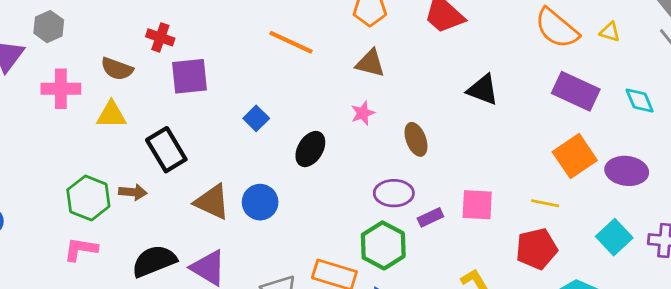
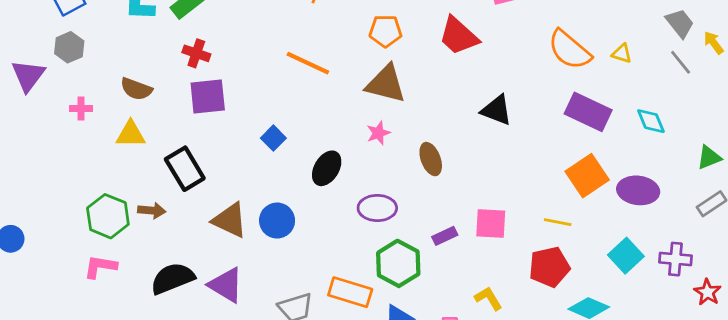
red cross: (160, 37) -> (196, 53), moved
brown triangle: (370, 63) -> (386, 84), size x1.4
pink cross: (61, 89) -> (81, 109), size x0.6
purple ellipse: (394, 193) -> (377, 208), moved

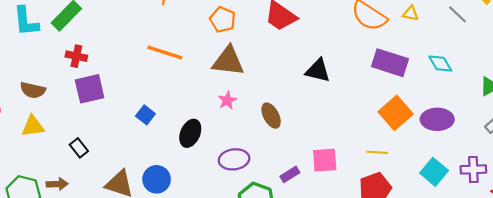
orange pentagon: (385, 31) -> (223, 20), turned 30
black rectangle: (185, 169) -> (79, 148), size x0.6

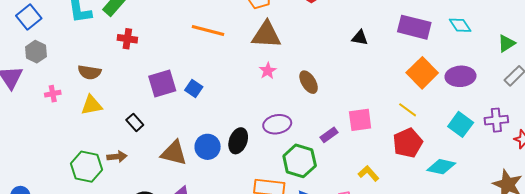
black triangle: (318, 71) -> (360, 38), moved, size x0.7
purple square: (90, 89) -> (162, 84), moved
black ellipse: (190, 133) -> (238, 141), moved
yellow line: (377, 152) -> (408, 110), turned 36

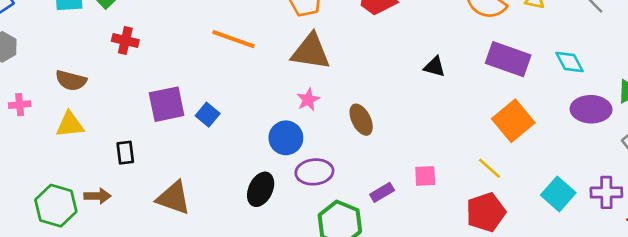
purple ellipse: (460, 76) -> (591, 109), moved
pink square: (360, 120) -> (425, 176), size x0.7
black rectangle: (135, 122) -> (125, 153), turned 30
blue circle: (208, 147) -> (286, 138), moved

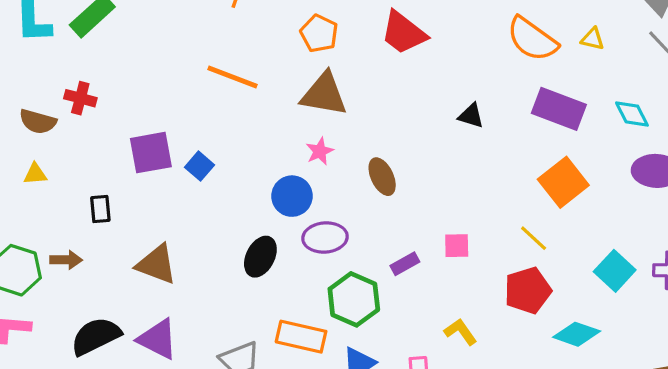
red cross: (125, 40) -> (80, 98), moved
yellow triangle: (70, 125) -> (35, 174), size x0.7

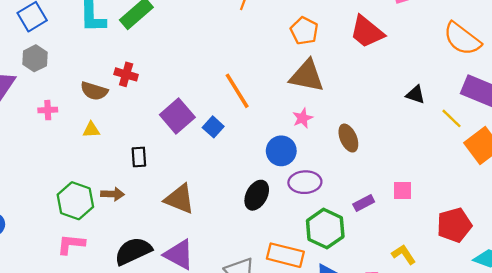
orange line: (233, 77) -> (237, 91), moved, turned 36
purple square: (151, 153) -> (177, 116), turned -32
yellow line: (534, 238) -> (452, 118), moved

